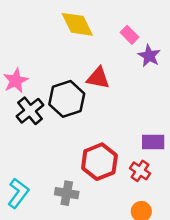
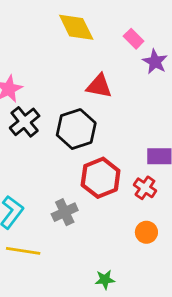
black hexagon: (67, 99) -> (76, 129), moved
gray cross: (67, 193) -> (65, 212), turned -35

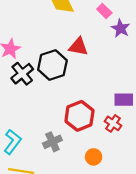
black hexagon: (76, 129) -> (52, 65), moved
orange circle: (146, 232) -> (94, 157), moved

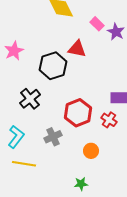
pink rectangle: (104, 11) -> (97, 24), moved
black cross: (22, 74) -> (30, 99), moved

